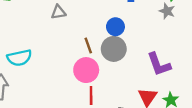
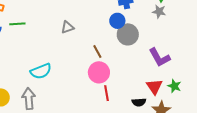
blue circle: (115, 27) -> (117, 21), moved
gray circle: (114, 49) -> (128, 34), moved

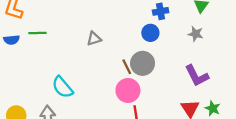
gray star: (159, 11) -> (196, 34), moved
gray circle: (128, 34) -> (143, 63), moved
cyan semicircle: (41, 71) -> (62, 87), turned 70

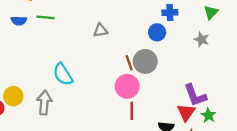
purple L-shape: (197, 76) -> (195, 95), moved

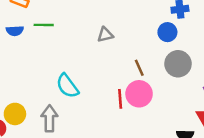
gray circle: (145, 61) -> (178, 64), moved
red line: (132, 111) -> (120, 99), moved

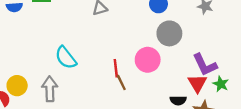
brown line: (139, 68) -> (121, 82), moved
pink circle: (139, 94) -> (148, 60), moved

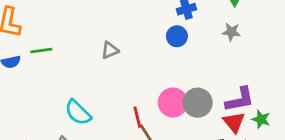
gray circle: (169, 33) -> (198, 103), moved
purple L-shape: (205, 65) -> (240, 100), turned -68

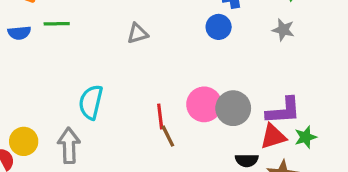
cyan semicircle: (78, 112) -> (91, 102), turned 52
green star: (261, 119) -> (306, 137), turned 30
red triangle: (234, 122) -> (273, 136), turned 45

